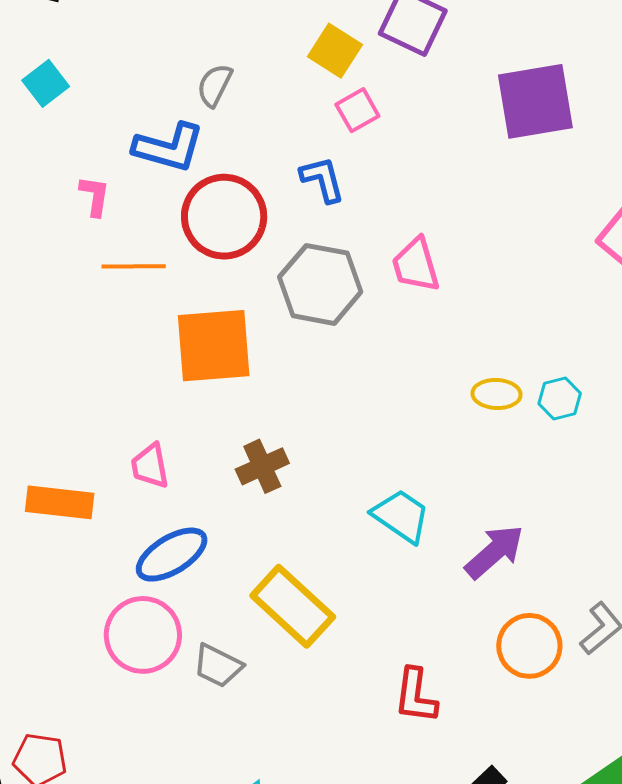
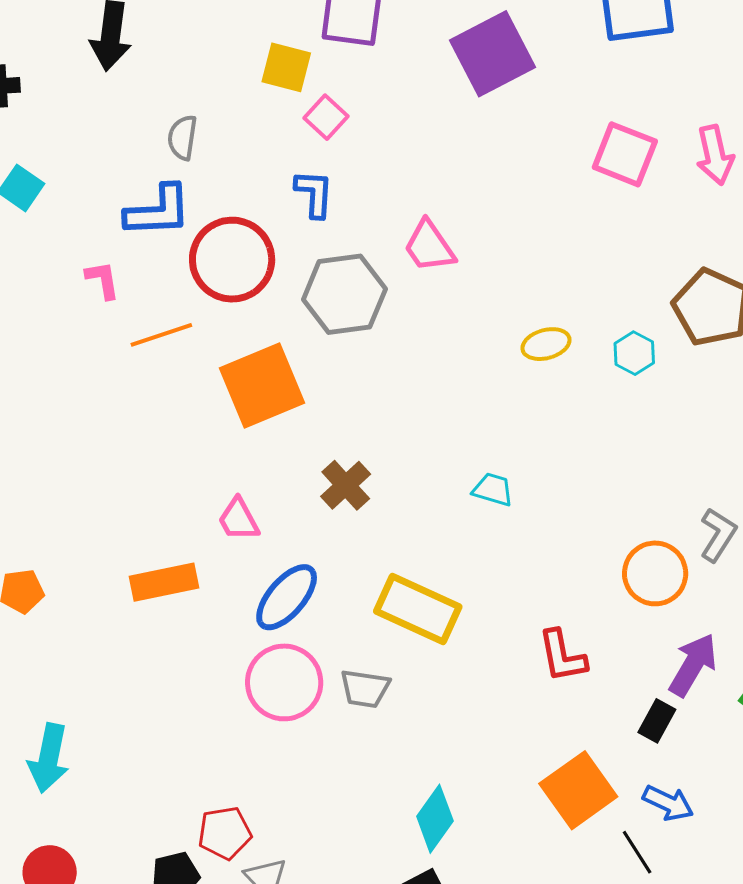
blue L-shape: (323, 179) -> (314, 194), turned 36
cyan hexagon: (560, 398) -> (634, 353), moved
cyan trapezoid: (401, 516) -> (493, 490), size x0.7
purple arrow: (494, 552) -> (693, 665), moved

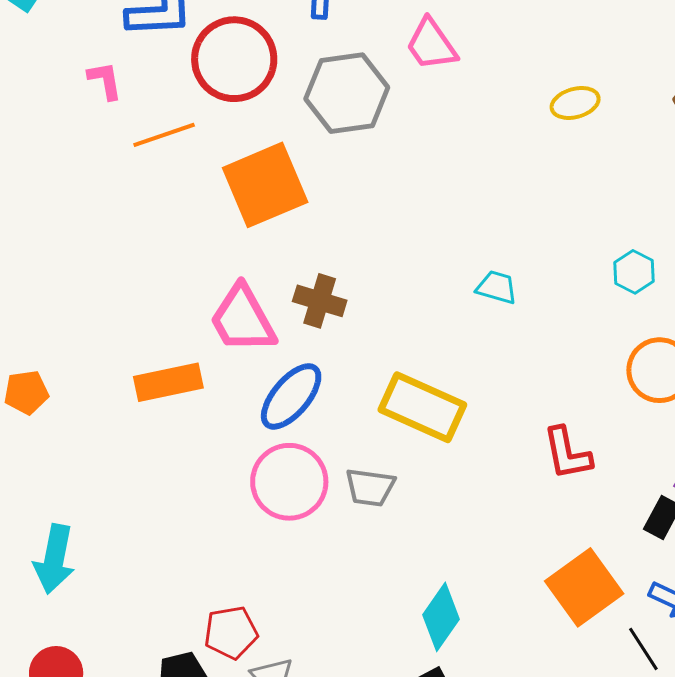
yellow ellipse: (546, 344) -> (575, 103), moved
cyan hexagon: (634, 353) -> (634, 272), moved
brown cross: (346, 485) -> (320, 301), moved, turned -30
pink trapezoid: (239, 519) -> (243, 319), size x1.6

